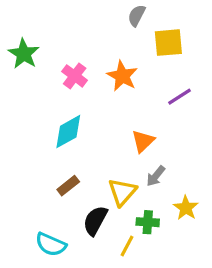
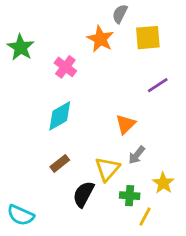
orange star: (122, 76) -> (100, 39), moved
cyan semicircle: (51, 244) -> (21, 215), moved
yellow line: (127, 246) -> (145, 217), moved

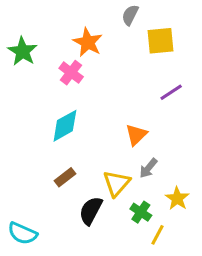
orange star: (100, 39) -> (88, 42), moved
green cross: (130, 196) -> (141, 212), turned 30

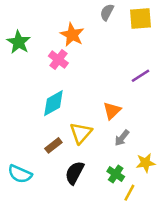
yellow square: (161, 41) -> (141, 19), moved
yellow triangle: (117, 183) -> (81, 133), moved
yellow star: (177, 198) -> (145, 163), turned 30
cyan semicircle: (22, 233) -> (20, 174), moved

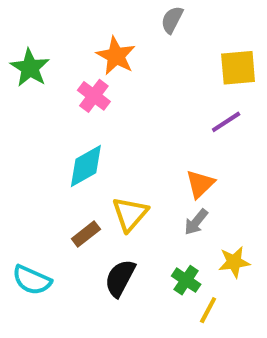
yellow square: (141, 19) -> (238, 68), moved
orange triangle: (112, 111) -> (200, 184), moved

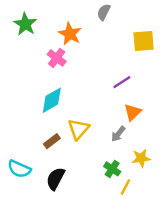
green star: (30, 68) -> (25, 24), moved
purple line: (226, 122) -> (122, 82), moved
orange triangle: (200, 184) -> (133, 112), moved
black semicircle: (120, 278) -> (55, 179), moved

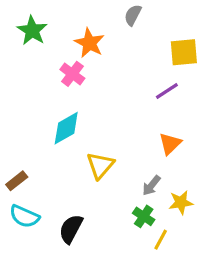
purple line: (122, 82) -> (167, 91), moved
gray arrow: (118, 134) -> (151, 185), moved
brown rectangle: (52, 141) -> (17, 181), moved

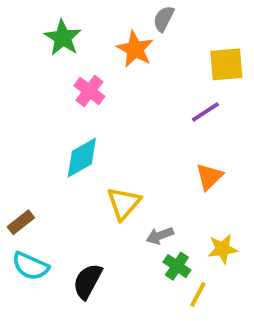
green star: (32, 31) -> (63, 38), moved
orange star: (89, 43) -> (135, 49), moved
gray arrow: (151, 185) -> (160, 236), moved, turned 30

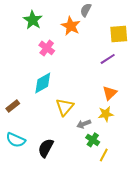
brown rectangle: (21, 222) -> (13, 106), moved
yellow star: (223, 249) -> (106, 114), moved

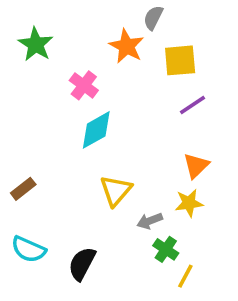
green star: (33, 20) -> (36, 44), moved
yellow square: (119, 34) -> (180, 60), moved
cyan diamond: (43, 83) -> (96, 130), moved

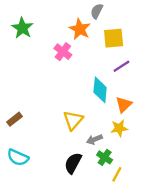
pink cross: (84, 85) -> (63, 52), moved
cyan diamond: (96, 130) -> (100, 90), moved, turned -55
black semicircle: (82, 264) -> (73, 163), moved

